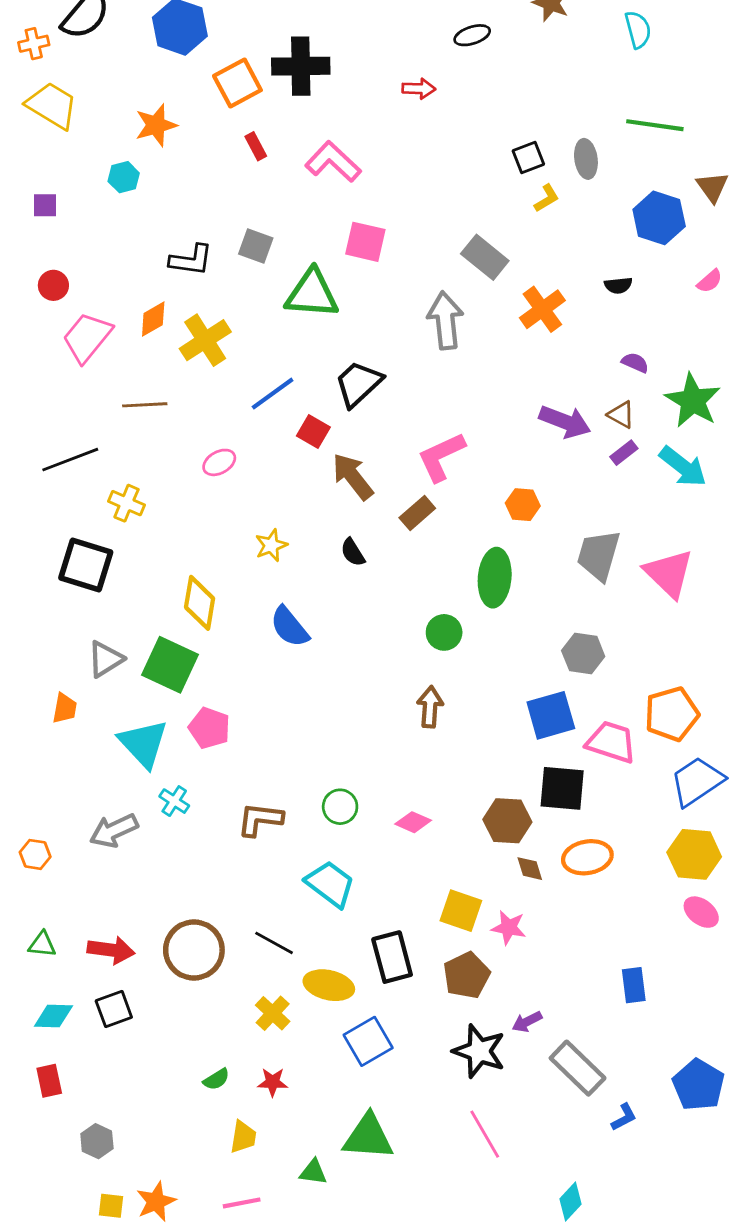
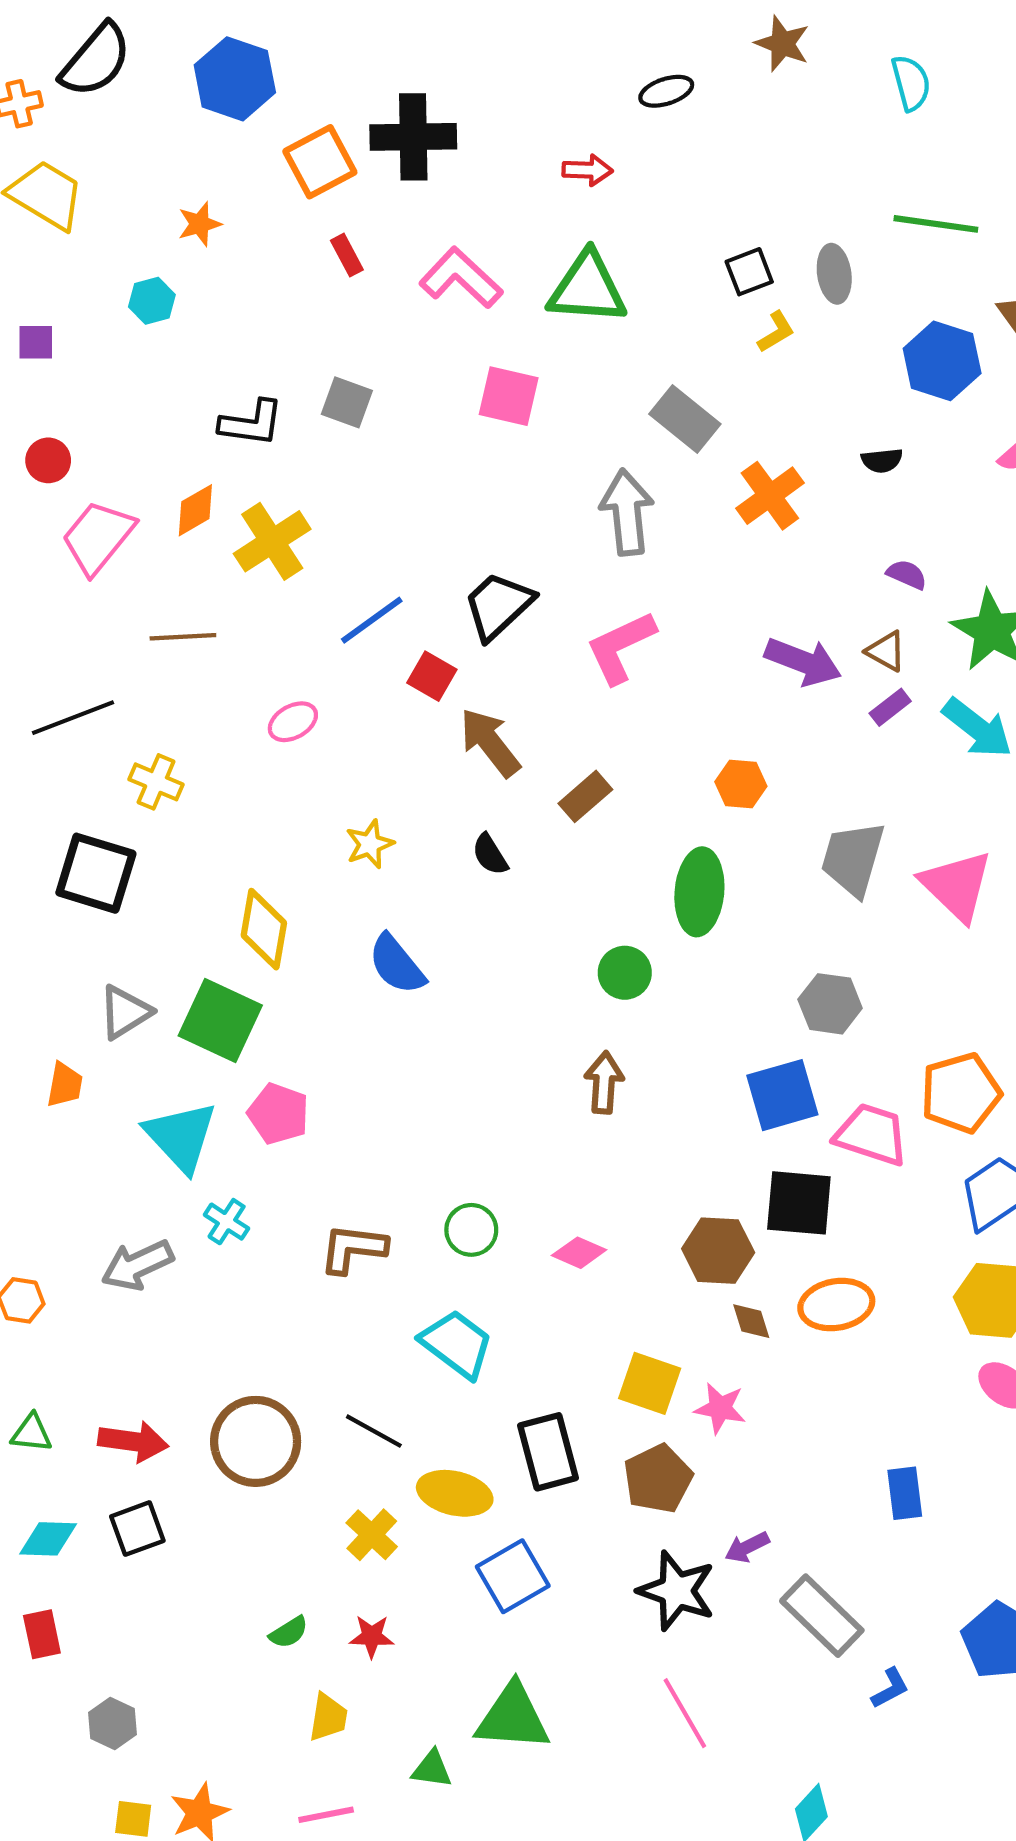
orange star: (156, 125) -> (200, 224), size x0.7
green triangle: (312, 294) -> (587, 288), moved
pink L-shape: (441, 457) -> (621, 647), moved

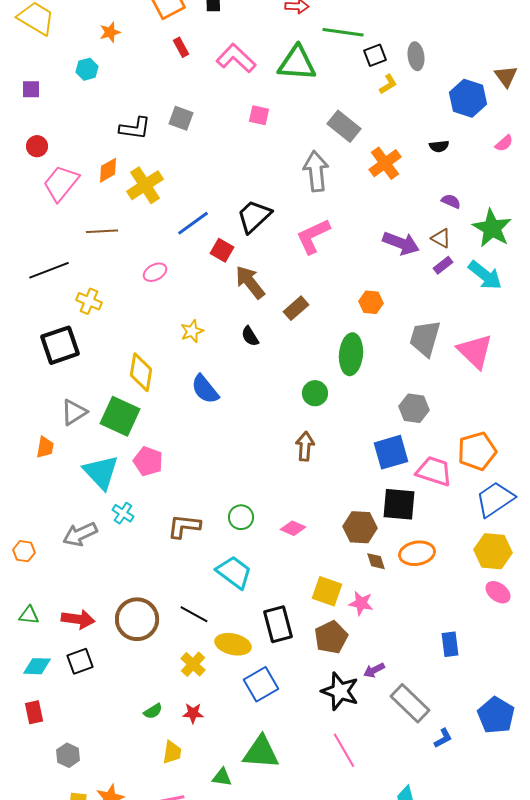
green line: (936, 224) -> (343, 32), moved
pink square: (509, 396) -> (259, 115), size x0.7
black square: (96, 873) -> (60, 345), turned -36

